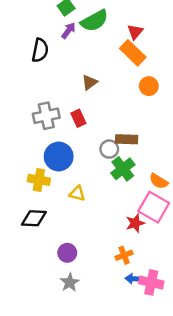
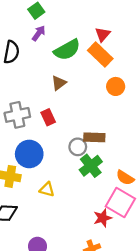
green semicircle: (94, 21) -> (67, 50), moved

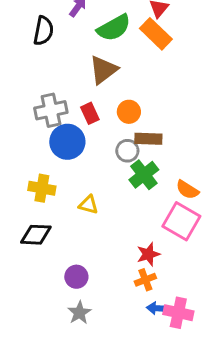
brown triangle: (59, 83) -> (103, 70), size x1.5
orange circle: (116, 86) -> (129, 112), moved
blue circle: (29, 154) -> (67, 142), moved
red star: (103, 218) -> (148, 254), moved

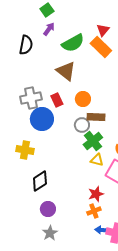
brown triangle: (103, 70) -> (66, 71), turned -45
yellow triangle: (88, 205) -> (97, 160), moved
black diamond: (36, 235) -> (40, 181), moved, turned -35

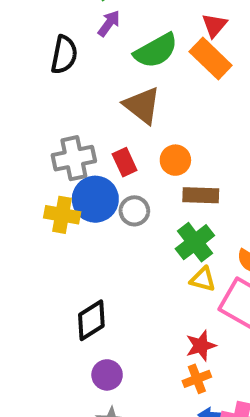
gray circle: (82, 125) -> (134, 211), moved
yellow cross: (25, 150) -> (62, 215), moved

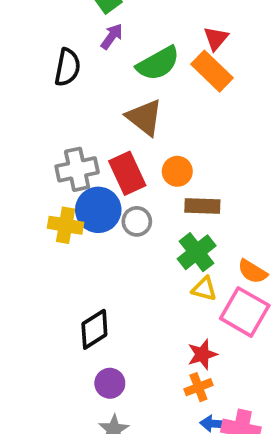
red rectangle: (125, 162) -> (127, 173), size x1.5

